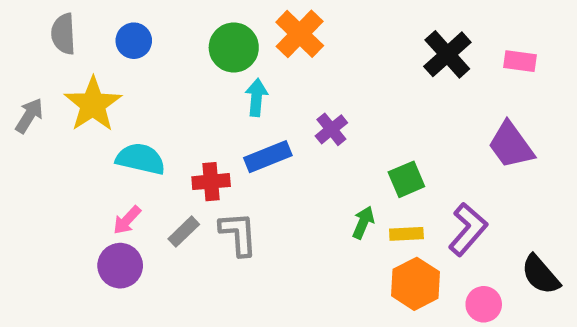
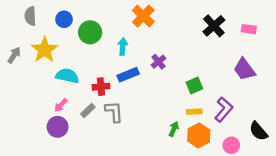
green circle: (234, 48) -> (90, 32), moved
green arrow: (363, 222) -> (174, 129), moved

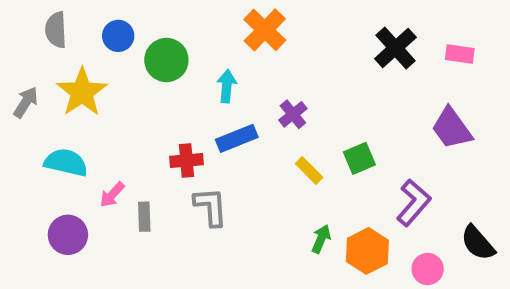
cyan semicircle: (67, 76) -> (66, 162), moved
gray rectangle: (88, 111) -> (144, 217), moved, turned -48
yellow rectangle: (194, 112) -> (309, 171), moved, turned 48
purple circle: (58, 127) -> (68, 235), moved

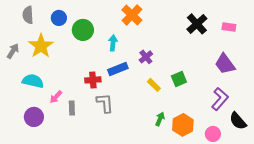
purple L-shape: (414, 203) -> (220, 99), moved

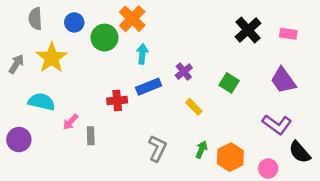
orange cross: (132, 15) -> (132, 19), moved
green square: (179, 79) -> (229, 83), moved, turned -35
purple L-shape: (220, 99) -> (277, 124), turned 85
gray L-shape: (105, 103) -> (157, 148), moved, turned 30
purple circle: (34, 117) -> (19, 140), moved

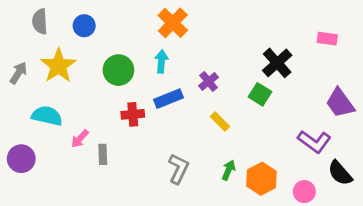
orange cross: (132, 19) -> (173, 23), moved
black cross: (248, 30) -> (277, 63), moved
green circle: (104, 38) -> (118, 70), moved
purple trapezoid: (283, 80) -> (340, 103), moved

